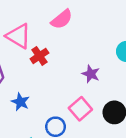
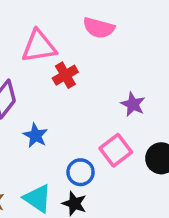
pink semicircle: (62, 19) -> (99, 28), turned 50
pink triangle: (18, 36) -> (39, 46), turned -44

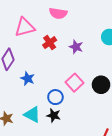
red cross: (65, 75) -> (50, 43), moved
purple star: (133, 104) -> (76, 47), moved

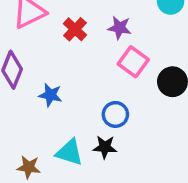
pink square: (75, 83) -> (133, 62), moved
blue circle: (55, 97) -> (115, 114), moved

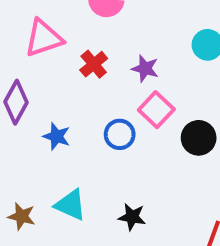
blue circle: (115, 114) -> (120, 134), moved
black star: (105, 147) -> (132, 217), moved

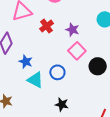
blue circle: (120, 134) -> (57, 72), moved
cyan triangle: (71, 205) -> (35, 80), moved

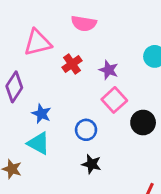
cyan triangle: (35, 80) -> (39, 143), moved
black star: (62, 104) -> (92, 164), moved

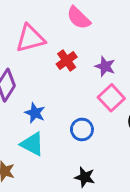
pink semicircle: (84, 23) -> (79, 18), turned 35
black star: (92, 164) -> (85, 177), moved

